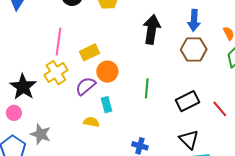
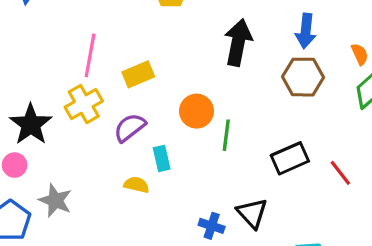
orange circle: (107, 72) -> (196, 111), moved
black triangle: (189, 140) -> (252, 213), moved

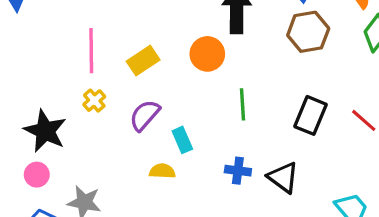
yellow cross: (84, 104) -> (94, 101), size x0.6
orange circle: (196, 111) -> (207, 54), moved
black rectangle: (290, 158) -> (310, 115), turned -33
blue cross: (212, 226) -> (238, 171), moved

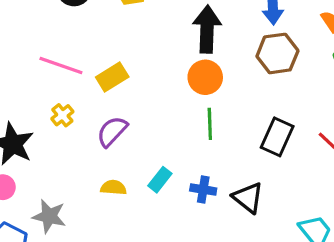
pink line: (91, 51) -> (61, 66), turned -72
orange circle: (207, 54) -> (205, 77), moved
cyan rectangle: (182, 140) -> (160, 180), moved, turned 60
yellow semicircle: (162, 171) -> (113, 188), moved

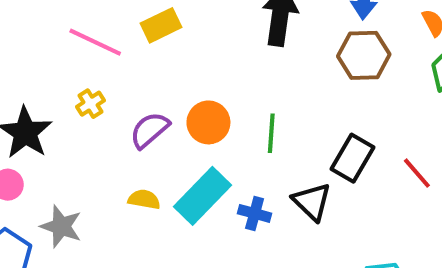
yellow rectangle: (112, 77) -> (161, 25), moved
orange circle: (205, 77) -> (208, 122), moved
cyan rectangle: (160, 180) -> (202, 196), size x1.8
black triangle: (248, 198) -> (312, 202), moved

